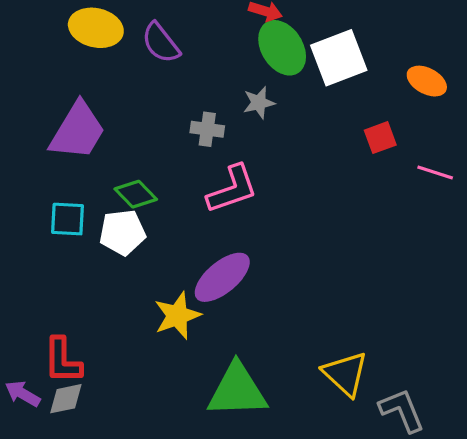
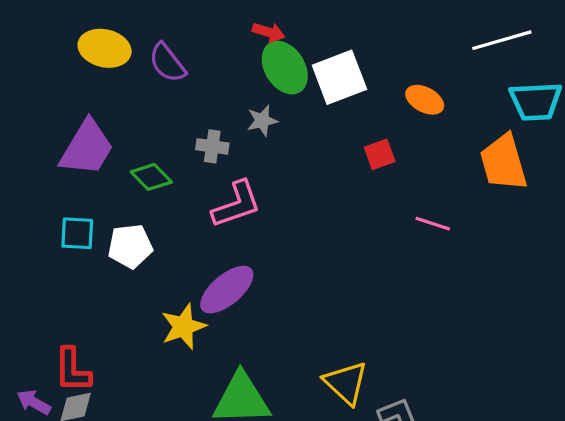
pink line: (435, 173) -> (433, 224), moved
green diamond: (136, 194) -> (151, 177), moved

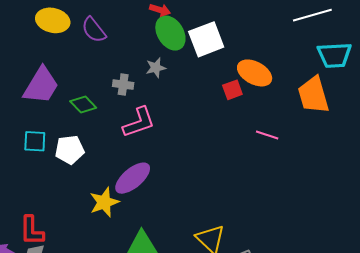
orange ellipse: (425, 100) -> (255, 73), moved, size x1.4

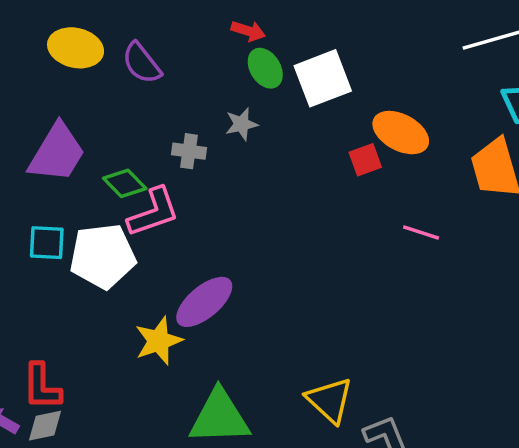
green ellipse: (170, 33) -> (265, 68), size x0.7
pink L-shape: (139, 122) -> (153, 212), moved
white pentagon: (70, 150) -> (103, 256), size x1.4

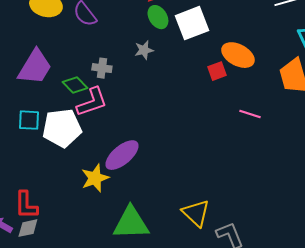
gray cross: (189, 151) -> (102, 68), moved

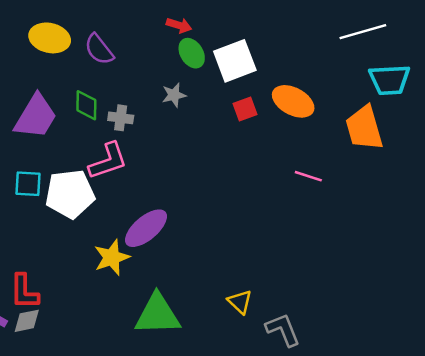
red square: (217, 71) -> (245, 109), moved
green diamond: (75, 85) -> (86, 105), moved, turned 45
yellow triangle: (196, 213) -> (240, 302), size x0.7

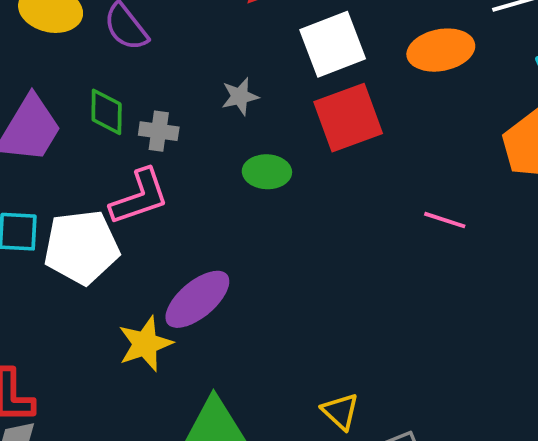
green ellipse: (192, 53) -> (267, 172), moved, turned -56
orange ellipse: (293, 101) -> (441, 50), moved, turned -39
red square: (245, 109) -> (348, 118), size x1.8

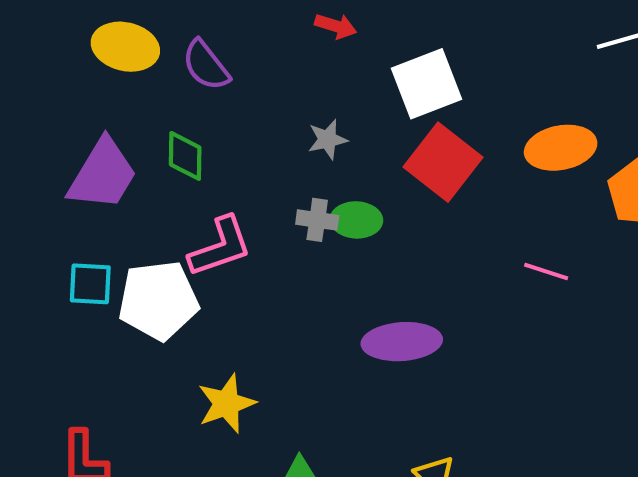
orange ellipse: (441, 50) -> (561, 148), moved
red square: (348, 118) -> (443, 162), turned -32
gray cross: (159, 131) -> (317, 220), moved
purple ellipse: (197, 299) -> (402, 342), moved, turned 36

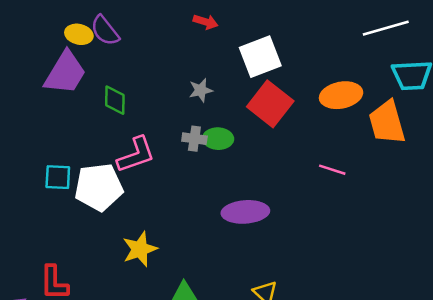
yellow ellipse: (125, 47) -> (79, 34), size x0.7
purple semicircle: (206, 65) -> (105, 31), moved
purple trapezoid: (103, 175) -> (65, 73), moved

